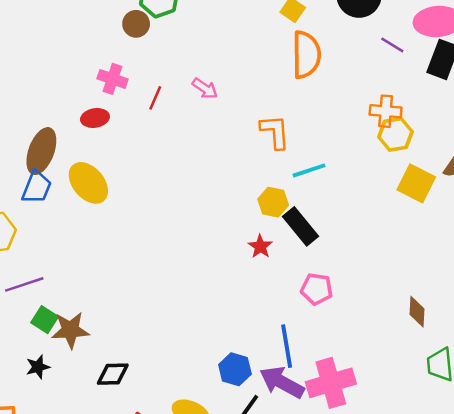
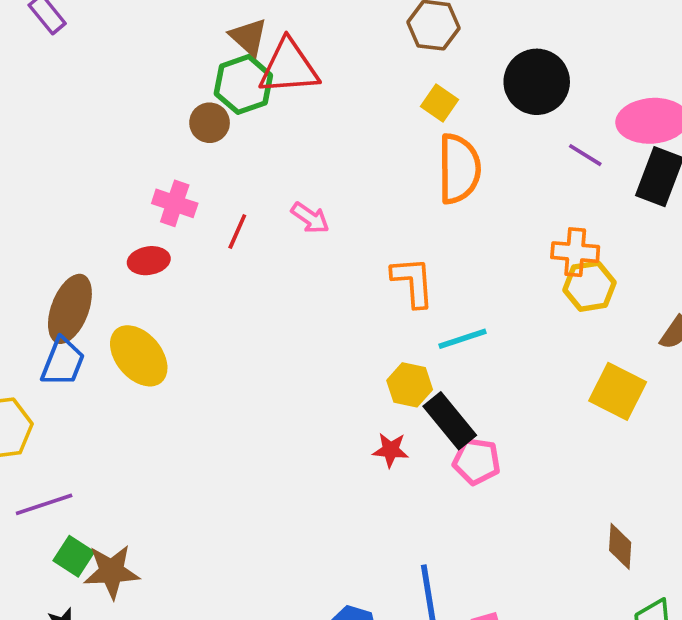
yellow square: (416, 183) -> (618, 391), moved
red star: (260, 246) -> (391, 450), turned -30
pink pentagon: (317, 289) -> (476, 461), moved

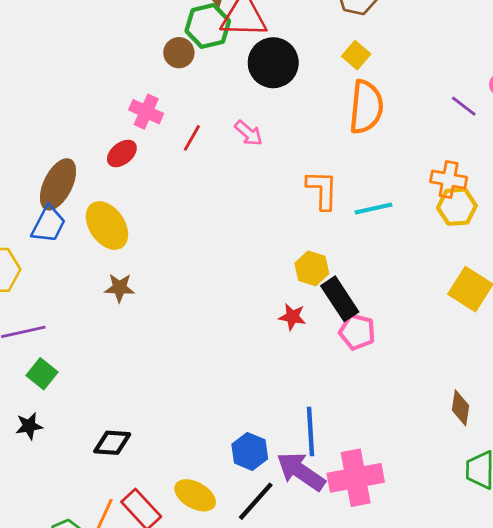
black circle: (537, 82) -> (273, 63), moved
red ellipse: (149, 261) -> (122, 153), turned -36
cyan line: (463, 339) -> (374, 208), moved
brown star: (112, 572) -> (120, 288), moved, size x0.7

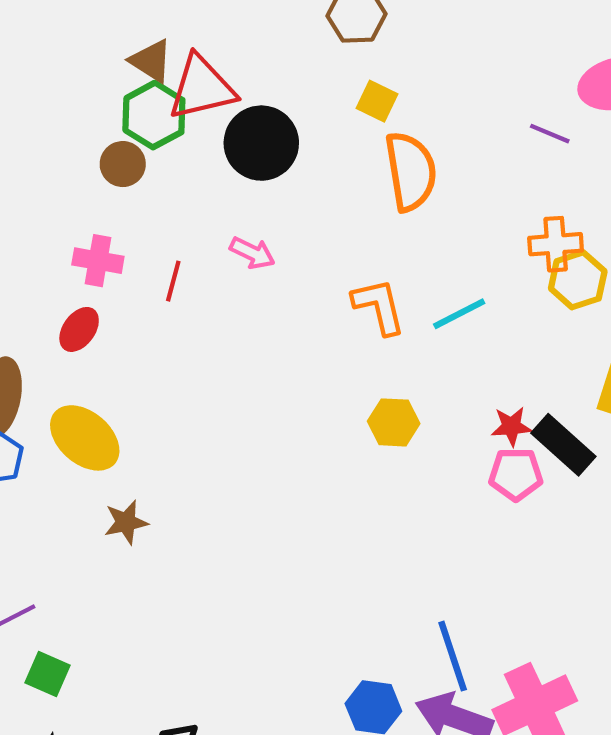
black rectangle: (340, 299) -> (563, 445), moved
red star: (292, 317) -> (511, 426), moved
pink pentagon: (357, 332) -> (516, 474), moved

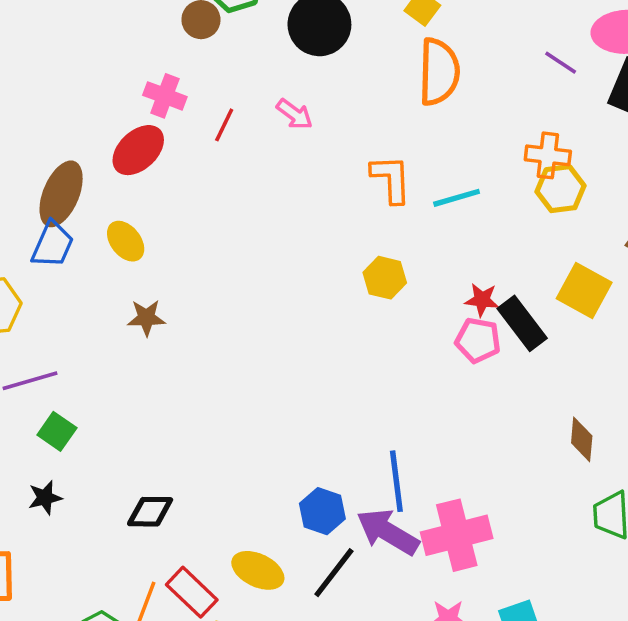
red ellipse: (79, 329) -> (138, 150), size x1.4
yellow ellipse: (85, 438) -> (126, 241), size x0.7

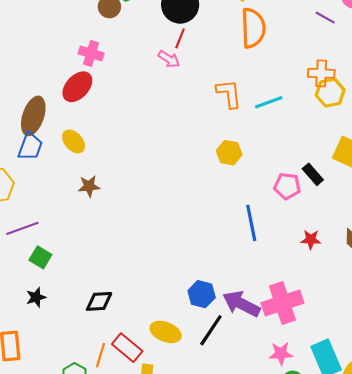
red line: (224, 125) -> (180, 38), moved
red star: (482, 300) -> (311, 240), moved
black rectangle: (522, 323) -> (313, 174), size x0.7
blue line: (396, 481) -> (251, 223), moved

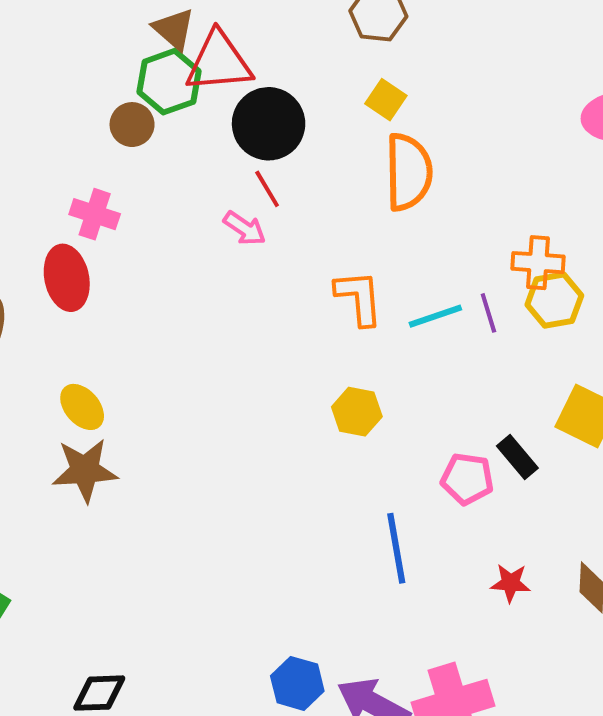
purple line: (325, 18) -> (488, 313), moved, turned 42
red line: (180, 38) -> (267, 189), turned -54
red ellipse: (77, 87) -> (67, 278), turned -56
yellow ellipse: (74, 141) -> (82, 407), moved
brown star: (89, 186) -> (85, 470), size x1.5

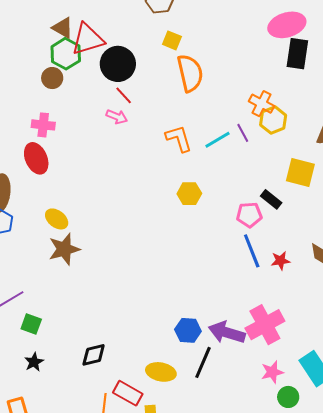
orange cross: (538, 263) -> (262, 104), turned 35
blue line: (396, 548) -> (252, 251), moved

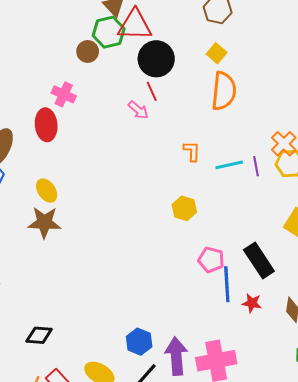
orange L-shape: (179, 139) -> (192, 151), size x0.7
black rectangle: (271, 199) -> (259, 260), moved, size x1.6
pink pentagon: (249, 215) -> (211, 260), moved
purple arrow: (227, 333) -> (176, 356), turned 51

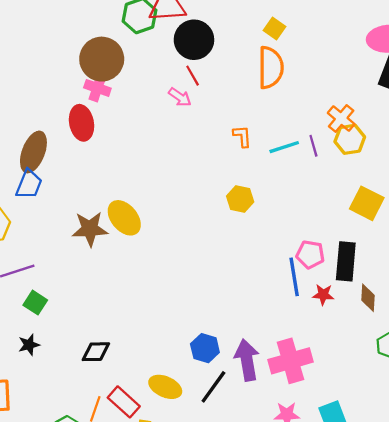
brown circle: (88, 51) -> (102, 59), moved, size x1.8
yellow square: (217, 53) -> (274, 29), moved
yellow ellipse: (47, 191) -> (124, 218), moved, size x1.4
pink pentagon: (211, 260) -> (310, 254), moved
black rectangle: (259, 260) -> (346, 261), moved, turned 44

